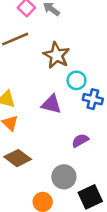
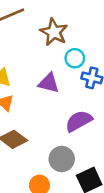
purple semicircle: (80, 140) -> (79, 121), size x1.5

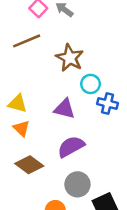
purple semicircle: (79, 121) -> (71, 147), moved

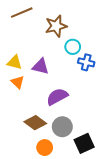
brown star: (70, 58) -> (56, 26), turned 30
purple triangle: (64, 109) -> (40, 67), moved
brown diamond: (29, 165) -> (35, 123), moved

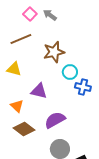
yellow triangle: (15, 62) -> (14, 69), moved
brown diamond: (35, 123) -> (24, 129), moved

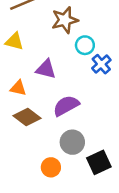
blue cross: (83, 87) -> (101, 64), turned 35
orange triangle: (17, 106) -> (18, 88), turned -32

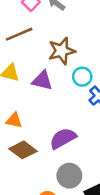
purple triangle: (46, 69) -> (42, 80), moved

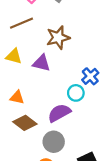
cyan circle: (82, 77) -> (76, 93), moved
gray circle: (69, 176) -> (54, 142), moved

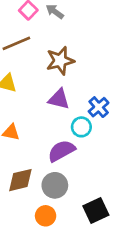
purple triangle: (41, 63) -> (59, 99), moved
brown diamond: (25, 123) -> (20, 180), moved, turned -50

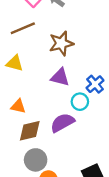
brown diamond: (20, 180) -> (30, 131), moved
gray circle: (55, 185) -> (36, 160), moved

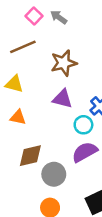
orange triangle: (18, 106) -> (18, 117), moved
purple semicircle: (62, 123) -> (85, 152), moved
gray circle: (36, 160) -> (54, 174), moved

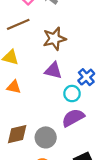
brown diamond: (30, 156) -> (17, 134), moved

